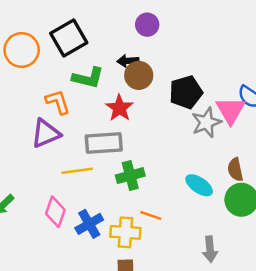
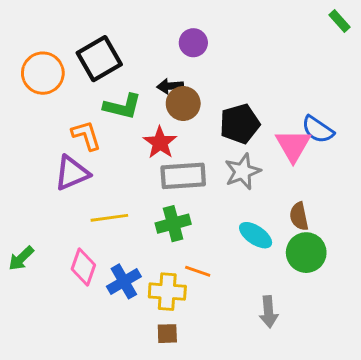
gray star: (206, 122) -> (243, 172), moved
gray rectangle: (104, 143) -> (183, 176), moved

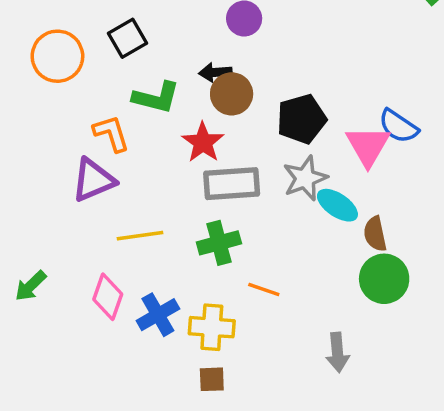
black square: (99, 59) -> (127, 38), size x0.7
cyan ellipse: (256, 235) -> (337, 205), moved
orange line: (198, 271) -> (264, 290), moved

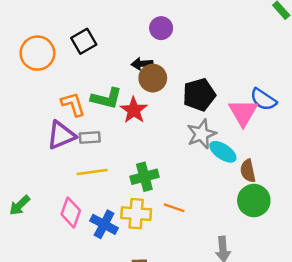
green L-shape: (156, 97) -> (106, 98), moved
gray rectangle: (232, 184) -> (90, 138), moved, size x0.6
blue cross: (158, 315) -> (104, 224), turned -32
yellow cross: (212, 327) -> (136, 214), moved

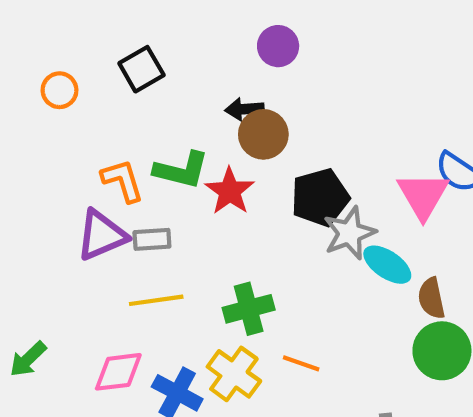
orange circle: (37, 53) -> (59, 90), size x0.6
black pentagon: (199, 95) -> (320, 197), moved
pink diamond: (71, 212) -> (118, 372), turned 64
yellow cross: (136, 214) -> (234, 374), turned 32

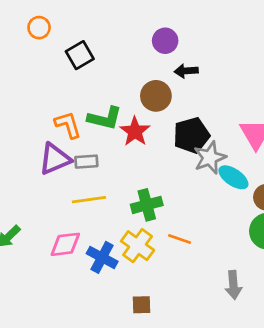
orange circle: (59, 90) -> (39, 28), moved
black arrow: (244, 109) -> (186, 71), moved

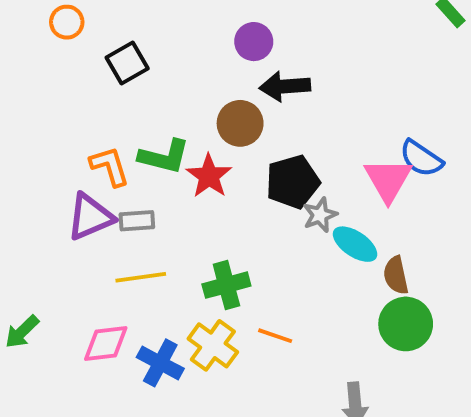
black arrow: (186, 71) -> (285, 86), size x1.4
gray star: (210, 158) -> (320, 215), size x0.7

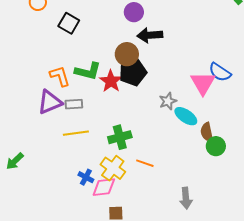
black square: (127, 63) -> (69, 23), turned -30
black pentagon: (293, 182) -> (133, 72), moved
green circle: (406, 324) -> (216, 146), moved, size x0.7
pink diamond: (106, 343) -> (104, 187), moved
blue cross: (160, 363) -> (86, 177), size x0.7

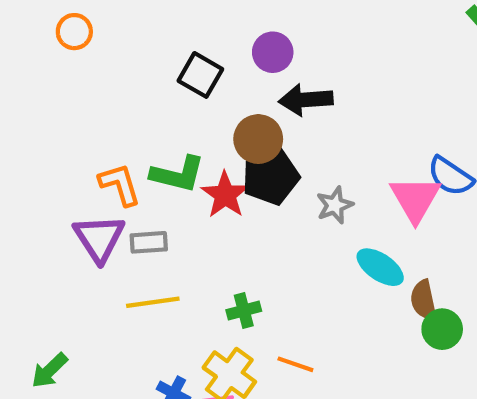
black square: (69, 23) -> (200, 75), moved
gray star: (168, 101) -> (335, 205), moved
purple triangle: (50, 102) -> (99, 238), turned -40
green cross: (120, 137) -> (244, 311), size x0.7
green arrow: (15, 161) -> (50, 370), moved

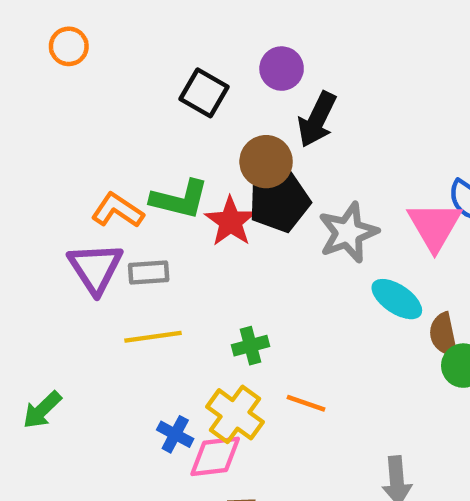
black arrow: (306, 100) -> (317, 120), turned -60
orange L-shape: (120, 184) -> (118, 210), turned -39
gray star: (335, 205) -> (348, 233), size x1.5

